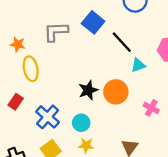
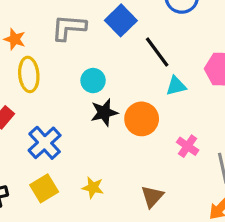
cyan circle: (81, 123) -> (93, 81), moved

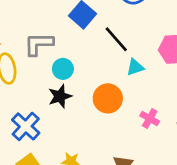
gray L-shape: (69, 28) -> (39, 44), moved
black star: (104, 112) -> (60, 96), moved

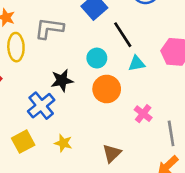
cyan circle: (63, 69) -> (97, 58), moved
blue cross: (26, 126) -> (41, 106), moved

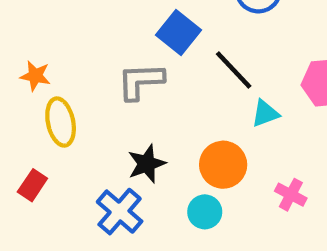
gray L-shape: (49, 28) -> (141, 81), moved
cyan circle: (97, 58) -> (205, 212), moved

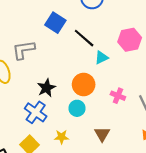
gray L-shape: (141, 81) -> (24, 50), moved

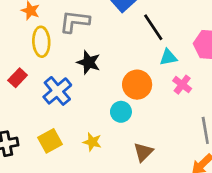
black star: (46, 88) -> (89, 62), moved, turned 30
pink cross: (118, 96) -> (182, 85), moved
blue cross: (36, 112) -> (57, 91), moved

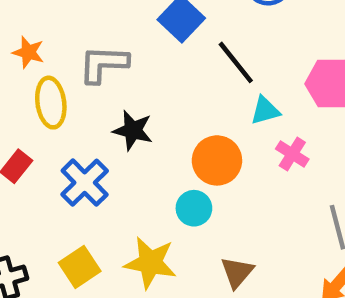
yellow star: (92, 142) -> (150, 263), size x1.6

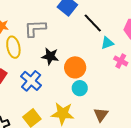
orange circle: (217, 160) -> (75, 67), moved

